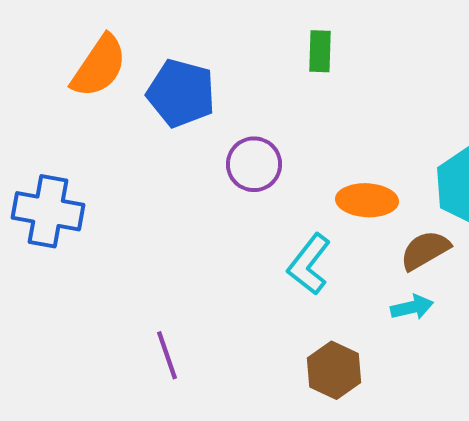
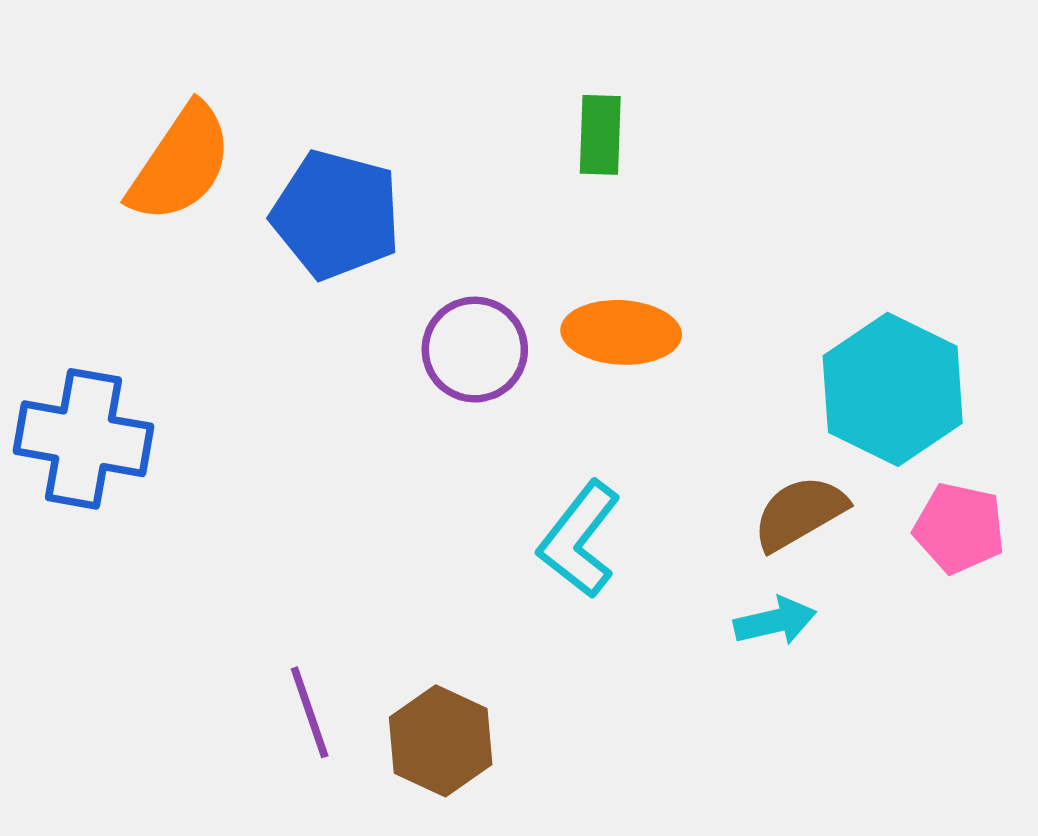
orange ellipse: (367, 200) -> (621, 332), moved
brown hexagon: (334, 370) -> (441, 741), moved

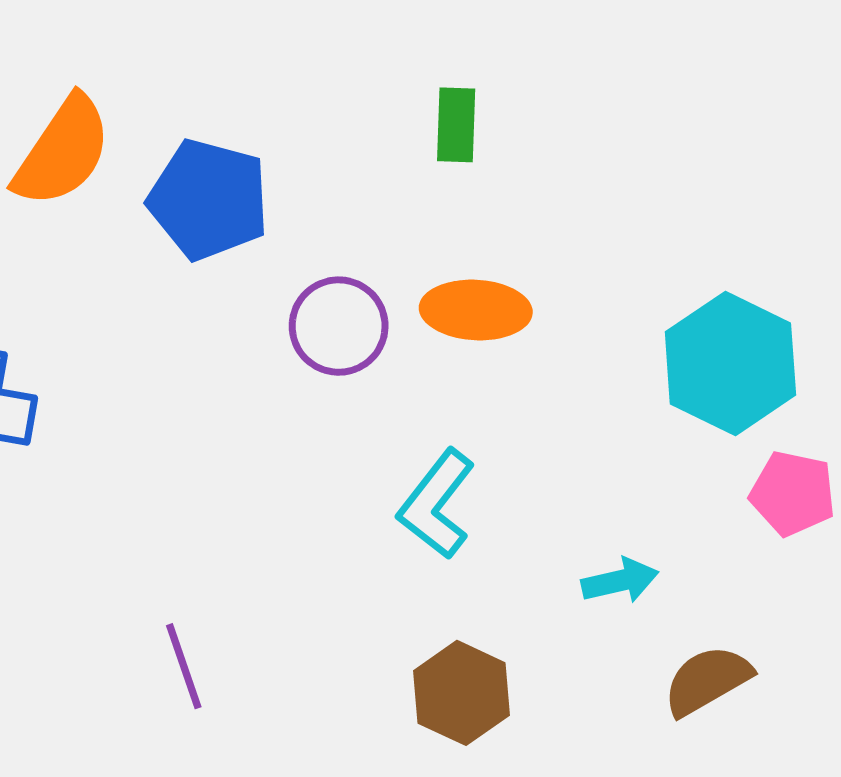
brown semicircle: (800, 513) -> (707, 680), moved
brown hexagon: (441, 741) -> (461, 693), moved

